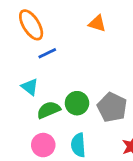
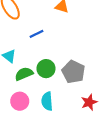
blue line: (47, 53) -> (37, 34), moved

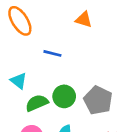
blue line: (37, 34) -> (52, 53), turned 40

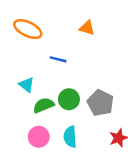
orange ellipse: (20, 21) -> (28, 29), turned -32

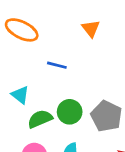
orange triangle: (87, 28) -> (91, 29), turned 35

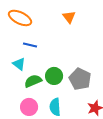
blue line: (57, 65) -> (30, 45), moved

